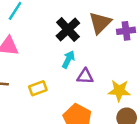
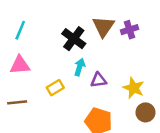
yellow rectangle: (38, 88) -> (55, 88), moved
yellow star: (119, 91) -> (134, 88), turned 30

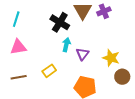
purple triangle: (99, 80) -> (82, 54), turned -40
yellow rectangle: (55, 88) -> (49, 71), moved

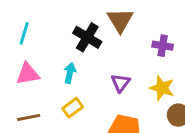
purple cross: (104, 11) -> (163, 46), moved, turned 32
cyan arrow: (66, 45) -> (70, 73), moved

